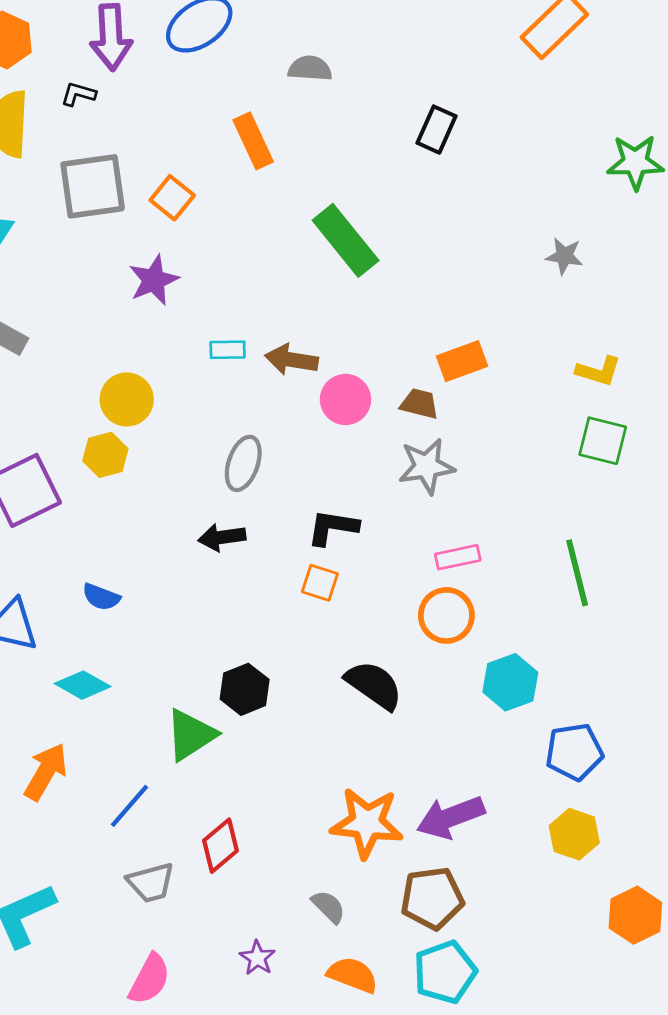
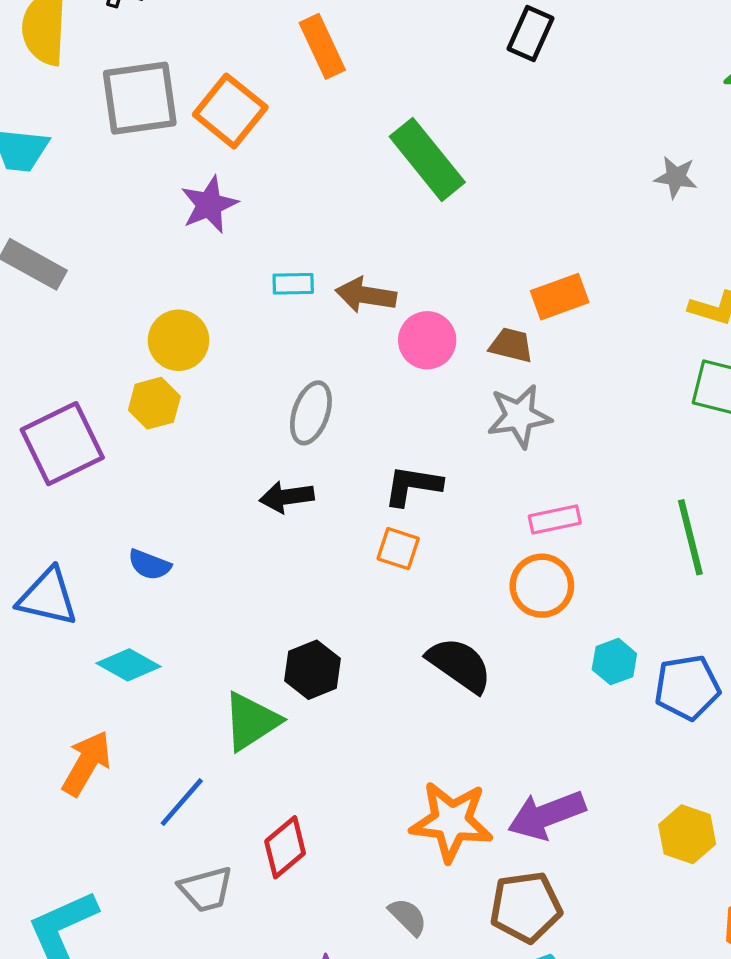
orange square: (172, 198) -> (230, 111), size x1.4
cyan hexagon: (510, 682) -> (614, 662), size x0.7
blue pentagon: (574, 752) -> (687, 687), moved

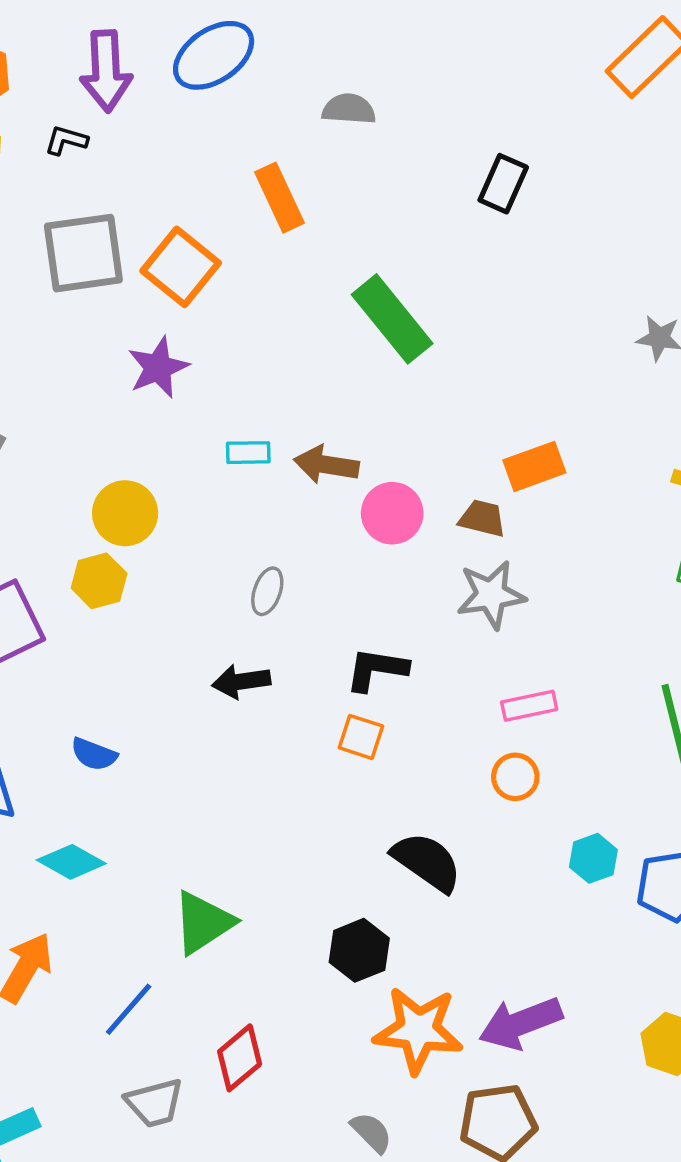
gray ellipse: (311, 413) -> (267, 591), size x0.7
orange circle: (542, 586) -> (515, 777), size x0.7
black hexagon: (313, 670) -> (359, 950), moved

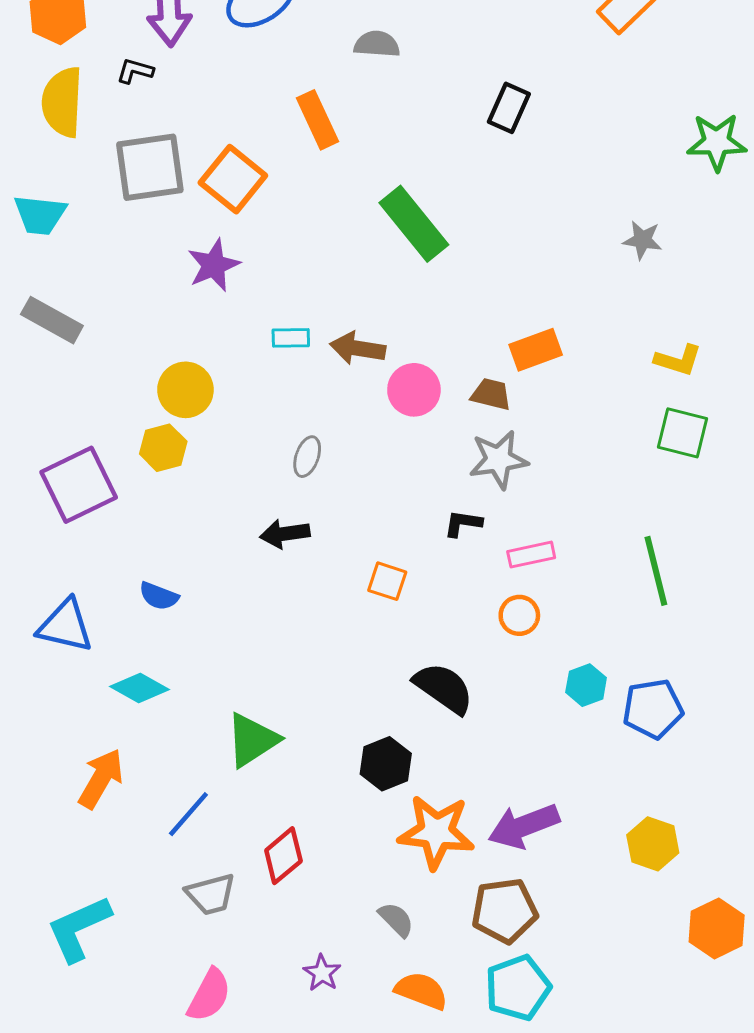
black L-shape: (377, 669) -> (463, 523), moved, size x0.7

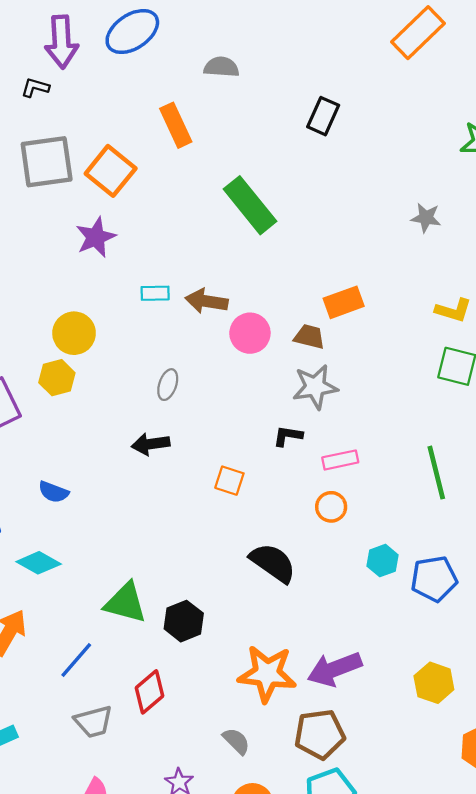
green triangle: (252, 740) -> (125, 603), turned 48
black hexagon: (386, 764) -> (184, 621), moved

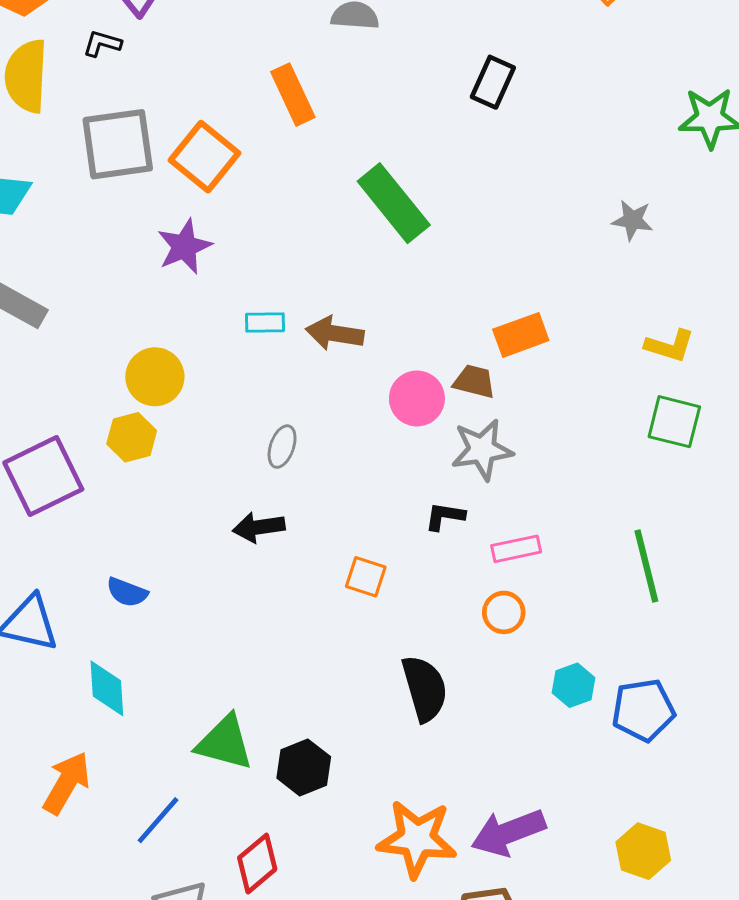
pink circle: (250, 333) -> (417, 398), moved
cyan diamond: (39, 563) -> (107, 688), turned 57
black semicircle: (273, 563) -> (425, 688), turned 39

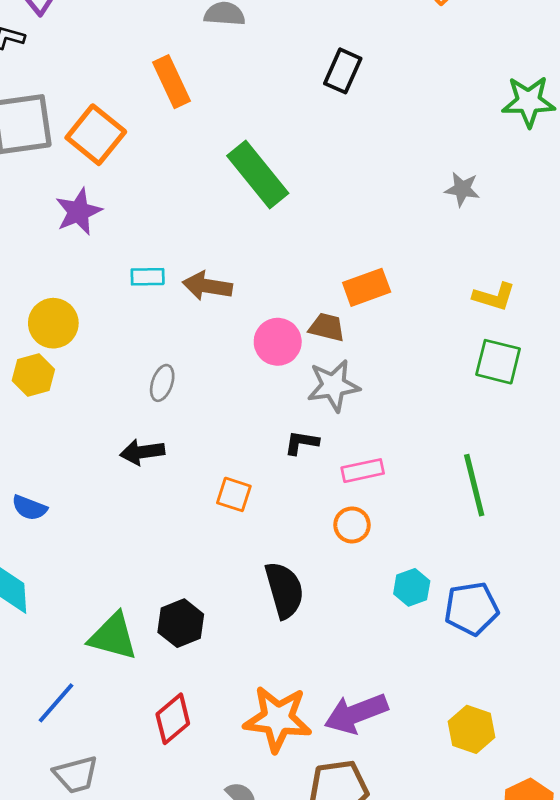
black hexagon: (304, 767) -> (181, 623), moved
red diamond: (257, 864) -> (173, 719), moved

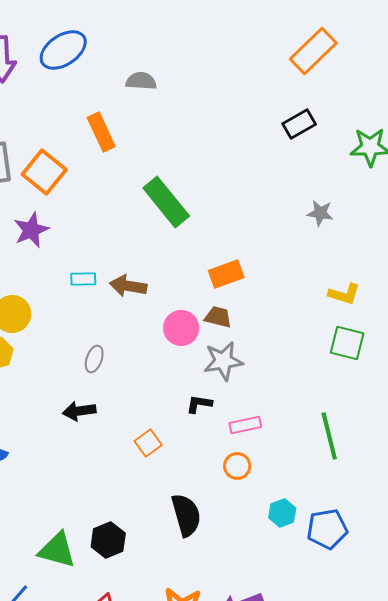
black rectangle: (343, 71) -> (299, 124), moved, turned 36
orange rectangle: (367, 287) -> (226, 274), moved
orange square: (234, 494) -> (148, 443), turned 36

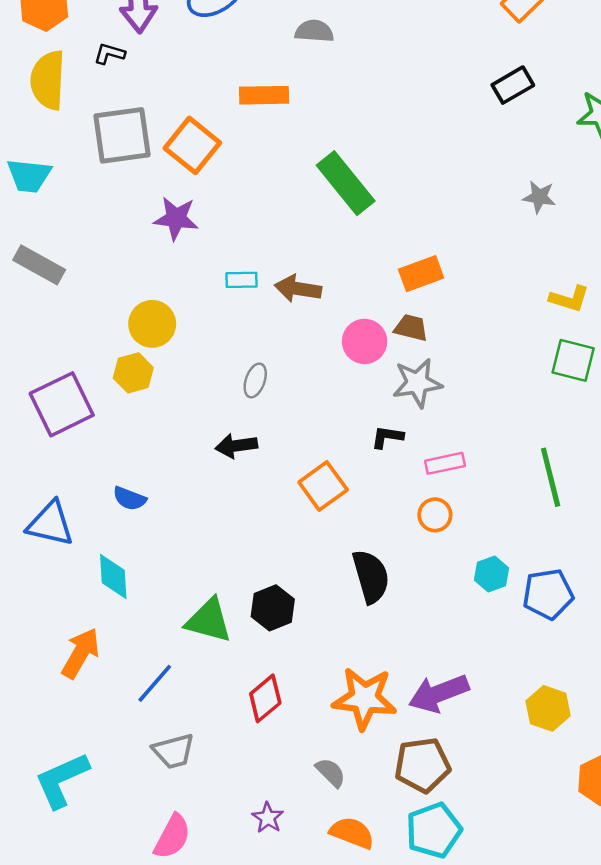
orange rectangle: (101, 132) -> (264, 95), turned -66
purple star: (31, 230) -> (176, 218), turned 30
orange square: (148, 443) -> (323, 486), size x1.4

